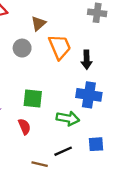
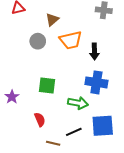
orange trapezoid: (60, 47) -> (71, 40), turned 100
red semicircle: (24, 127) -> (40, 120), moved
blue square: (96, 144) -> (103, 126), size x1.6

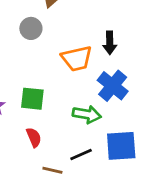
orange trapezoid: (71, 40) -> (77, 59), moved
blue cross: (96, 82) -> (113, 86), turned 30
green square: (47, 86) -> (32, 99), moved

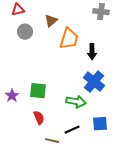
gray circle: (31, 28) -> (25, 32), moved
orange trapezoid: (77, 59) -> (69, 39), moved, turned -60
blue square: (121, 146) -> (100, 124), size x0.7

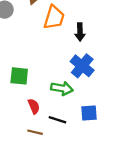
red semicircle: (39, 118) -> (34, 106), moved
black line: (72, 130) -> (57, 120), turned 42

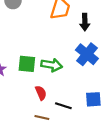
green arrow: (62, 88) -> (52, 65), moved

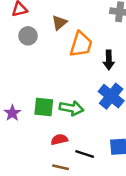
red semicircle: (41, 93) -> (59, 140), turned -80

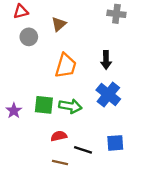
orange trapezoid: (81, 44) -> (66, 66), moved

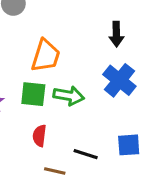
orange trapezoid: (66, 66) -> (46, 56), moved
red semicircle: (59, 136) -> (39, 136), moved, turned -70

